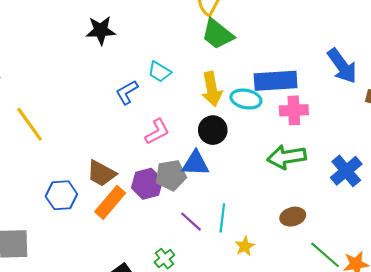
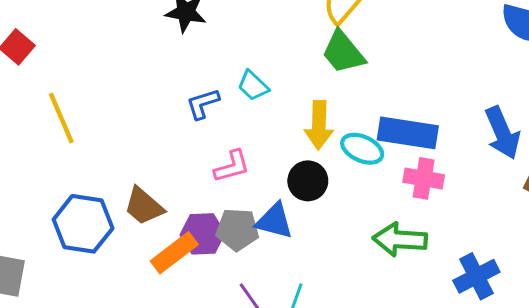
blue hexagon: (61, 195) -> (83, 224), size x1.4
orange rectangle: (110, 202) -> (174, 253), moved

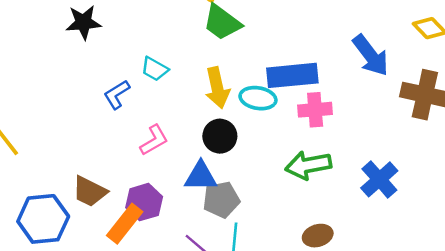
gray pentagon: (237, 229) -> (221, 200), moved

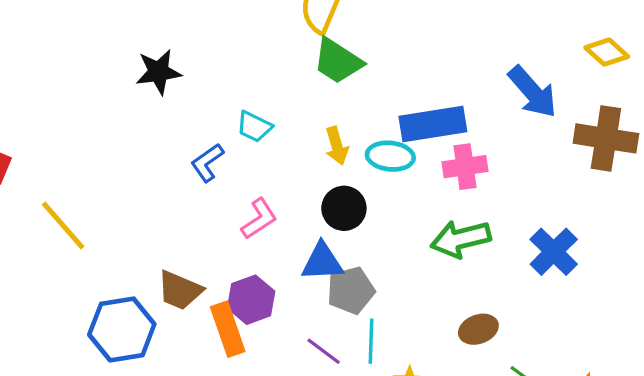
yellow arrow: (217, 88) -> (337, 146), size x0.7
orange rectangle: (125, 224) -> (228, 329), turned -54

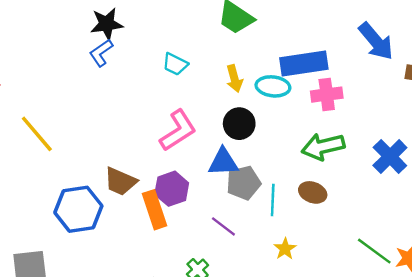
blue L-shape: (207, 163) -> (101, 53), moved
pink L-shape: (259, 219) -> (178, 131), size x1.4
brown ellipse: (478, 329) -> (313, 192), moved, turned 40
cyan line: (371, 341) -> (273, 200), moved

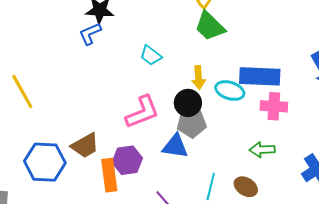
black circle: (239, 124) -> (188, 103), moved
green arrow: (323, 147) -> (262, 150), size x0.7
brown trapezoid: (120, 181) -> (85, 146), turned -64
gray pentagon: (243, 183) -> (192, 123), moved

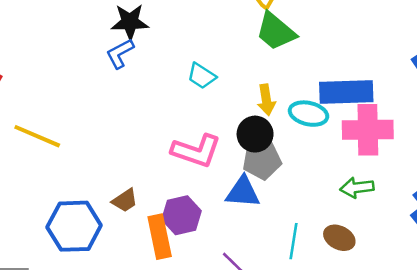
yellow line: (22, 91) -> (37, 136), turned -33
pink cross: (274, 106) -> (368, 130), size x1.4
pink L-shape: (142, 112) -> (196, 151), turned 45
brown trapezoid: (85, 146) -> (125, 200), size x0.7

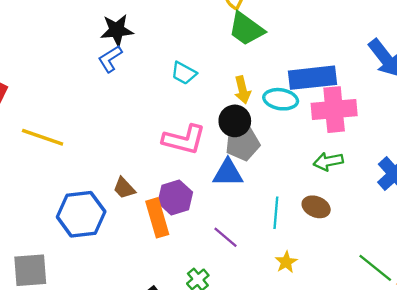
brown trapezoid: (125, 200) -> (124, 188), turned 85

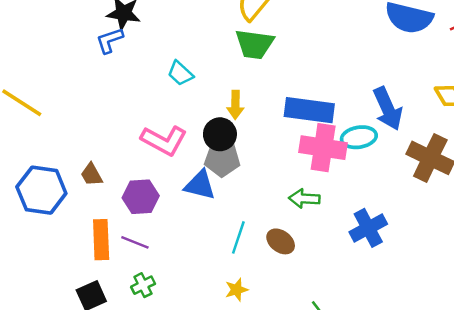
green trapezoid: (246, 29) -> (255, 44), turned -42
cyan ellipse: (281, 99) -> (359, 137), moved, turned -32
orange rectangle: (157, 218) -> (101, 240), moved
purple line: (226, 237) -> (135, 242), moved, turned -32

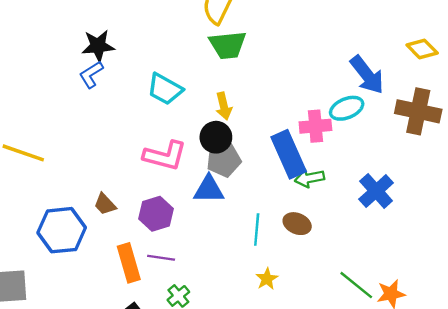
cyan trapezoid: (180, 73) -> (165, 89), size x1.4
blue rectangle: (309, 110) -> (289, 154), moved, turned 72
pink cross: (323, 148) -> (315, 126), size x0.7

